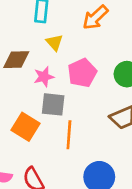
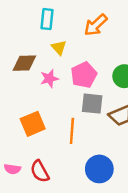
gray square: (53, 104) -> (92, 104), moved
orange square: (25, 127) -> (33, 124), turned 35

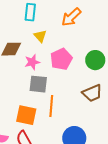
gray square: (92, 104) -> (38, 84), moved
orange square: (33, 124) -> (26, 115), moved, turned 35

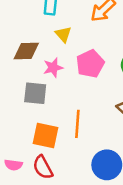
gray square: (38, 84) -> (35, 93), moved

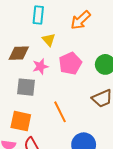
orange line: (77, 124) -> (60, 112), turned -30
orange square: (45, 135) -> (21, 121), moved

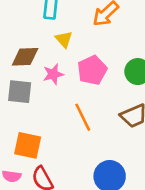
gray square: (26, 87) -> (20, 92), moved
orange line: (60, 112) -> (83, 117), moved

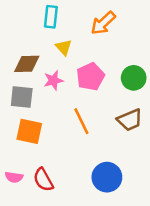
orange square: (28, 145) -> (29, 131), moved

